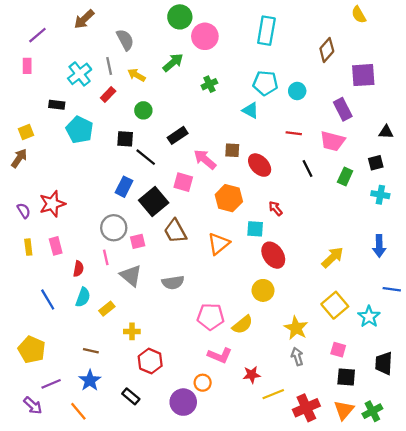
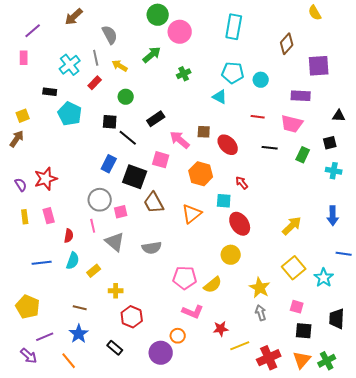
purple rectangle: (343, 109) -> (301, 96), turned -60
black line: (307, 168) -> (270, 148), turned -56
black square: (154, 202) -> (135, 177), turned -30
blue line: (48, 300) -> (42, 263), turned -66

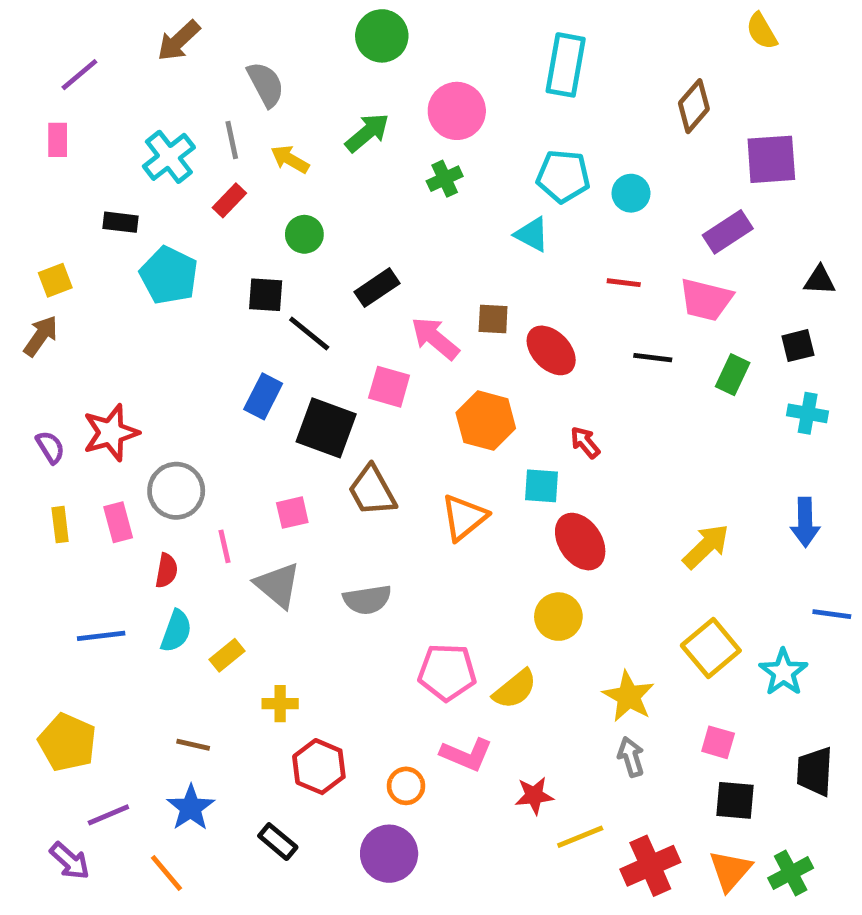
pink circle: (180, 32) -> (457, 111), moved
purple rectangle: (301, 96) -> (728, 232), turned -36
gray circle: (100, 200) -> (176, 491), moved
orange circle: (178, 336) -> (406, 786), moved

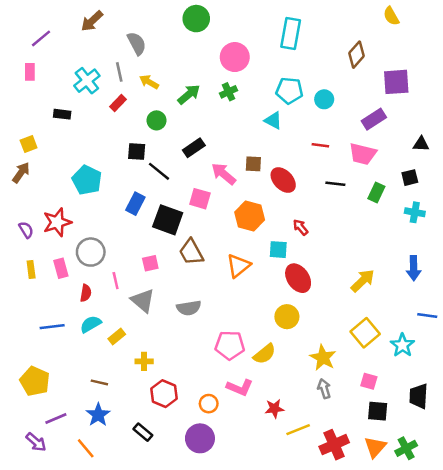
green arrow: (367, 133) -> (189, 94), moved
cyan pentagon: (169, 275) -> (87, 180), moved
cyan semicircle: (176, 631) -> (91, 324), turned -140

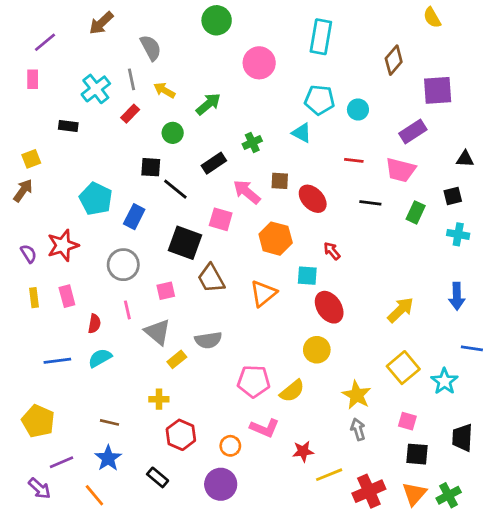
green cross: (229, 92) -> (252, 142), moved
blue rectangle: (135, 204) -> (134, 217), moved
gray circle: (91, 252) -> (123, 265), moved
yellow rectangle: (117, 337) -> (177, 359), moved

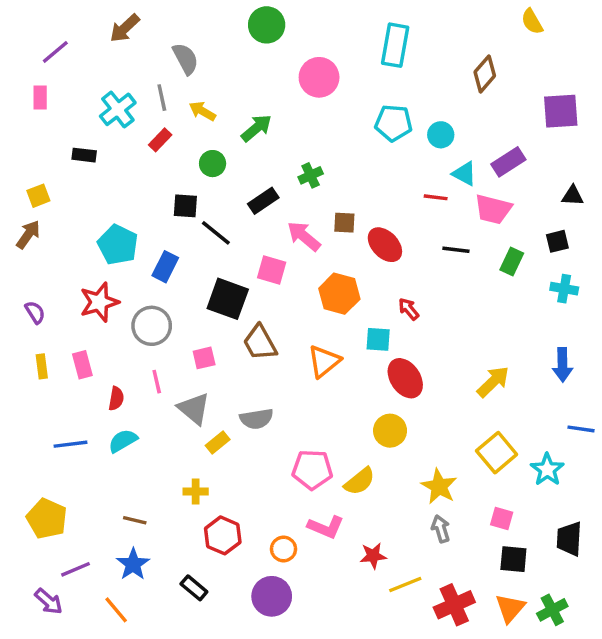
purple square: (438, 90) -> (561, 111), moved
cyan triangle: (302, 133) -> (464, 174), moved
red star: (63, 245) -> (99, 302), moved

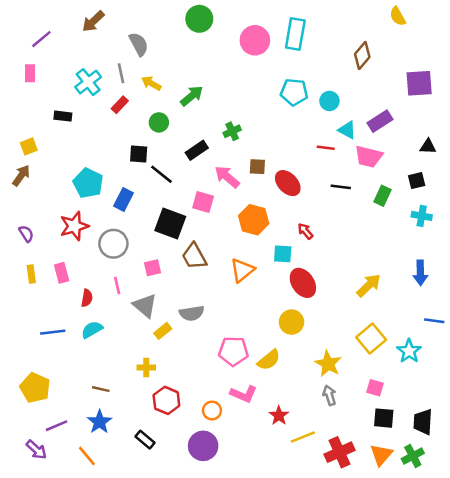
pink circle: (319, 77) -> (255, 40), moved
black trapezoid: (569, 539) -> (423, 422), moved
red star: (373, 556) -> (279, 416), turned -30

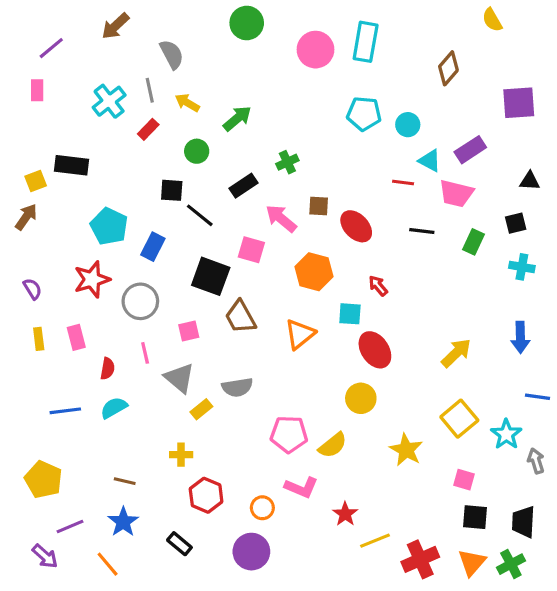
black rectangle: (63, 116) -> (72, 165), moved, size x1.5
gray arrow: (329, 395) -> (536, 461), moved

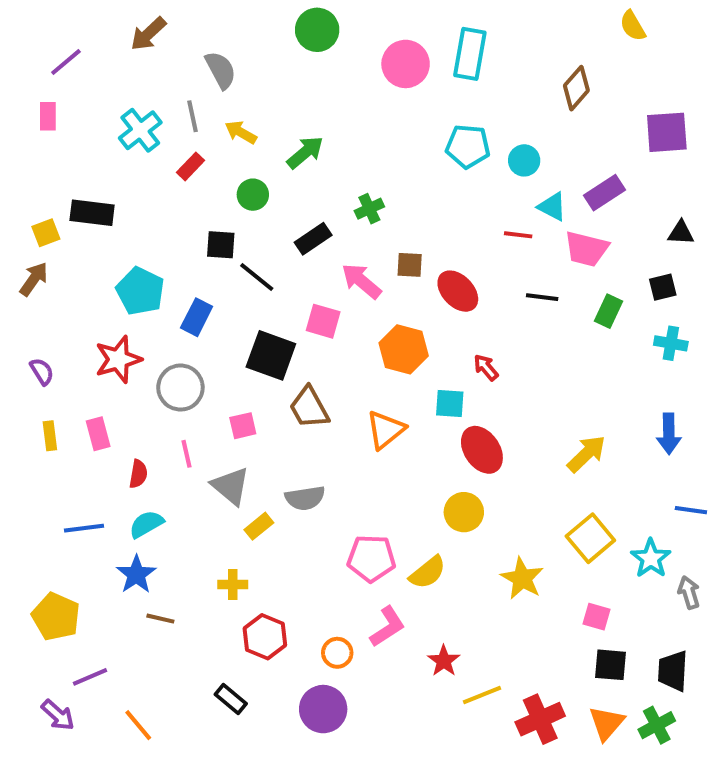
pink L-shape: (301, 487) -> (387, 627), turned -56
blue star: (123, 522) -> (136, 574), moved

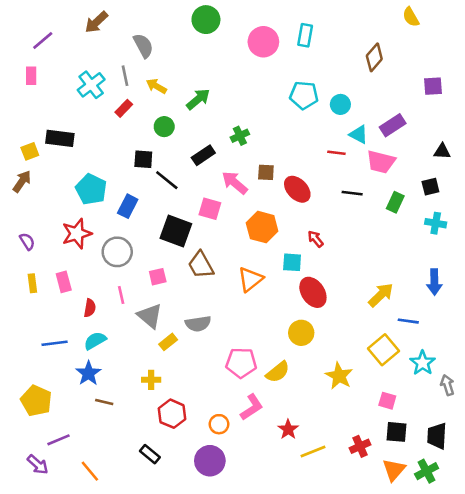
cyan rectangle: (470, 54) -> (305, 35), size x0.7
purple square: (667, 132) -> (433, 86), size x0.7
blue line: (691, 510) -> (408, 321), moved
red cross: (540, 719) -> (360, 446), moved, size x0.7

